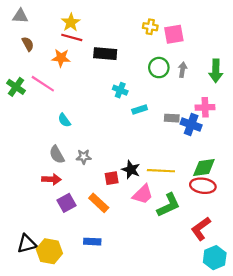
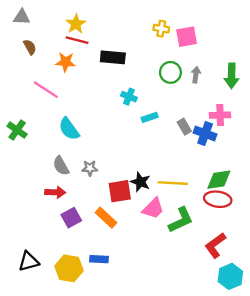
green cross: (16, 87) -> (17, 130), moved
gray rectangle: (172, 118) -> (184, 127), turned 56
cyan semicircle: (64, 120) -> (69, 129), size x1.5
red square: (112, 178) -> (120, 191), size x1.5
yellow hexagon: (49, 251) -> (69, 268), moved

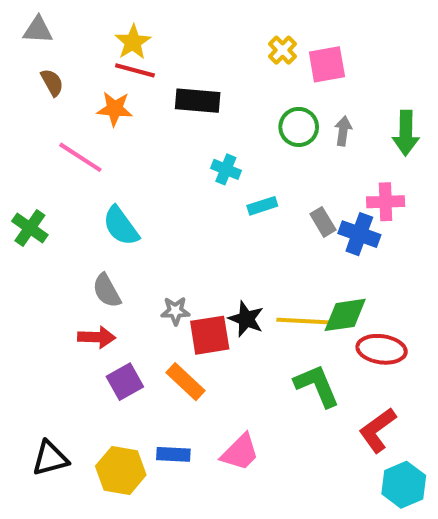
yellow cross: (161, 29) -> (283, 50), turned 35
gray star: (90, 168) -> (175, 311), moved
green diamond: (219, 180) -> (345, 315), moved
pink trapezoid: (153, 208) -> (240, 452), moved
green L-shape: (181, 220) -> (317, 386), turned -88

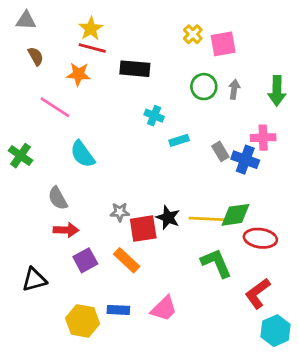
gray semicircle: (107, 291) -> (58, 198), moved
black triangle: (50, 458) -> (34, 280), moved

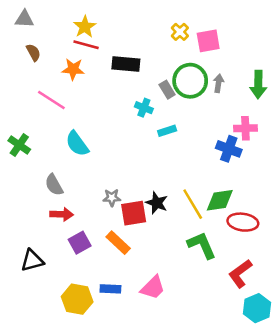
green circle: (204, 87) -> (190, 81), size x1.4
gray rectangle: (220, 151) -> (167, 90), moved
yellow line: (207, 219) -> (193, 204), turned 56

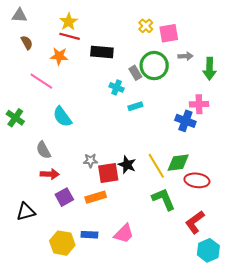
gray arrow: (218, 83) -> (185, 56), moved, turned 80
orange rectangle: (118, 243) -> (96, 197), turned -60

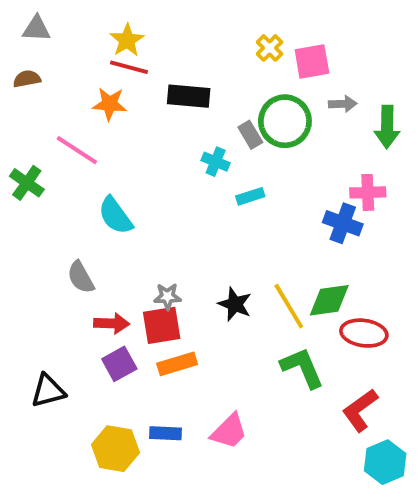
brown semicircle: (27, 43) -> (27, 79), moved, turned -72
green cross: (15, 118) -> (27, 183), moved
red square: (108, 173) -> (162, 325), moved
red arrow: (50, 174) -> (112, 323), moved

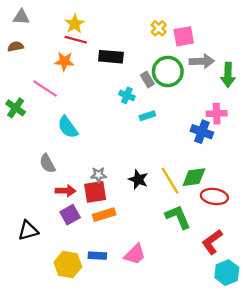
gray arrow: (343, 104) -> (202, 61), size x1.5

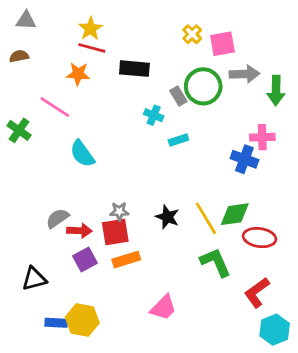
gray semicircle: (47, 164) -> (57, 218), moved, turned 84
blue rectangle: (97, 256) -> (56, 323), moved

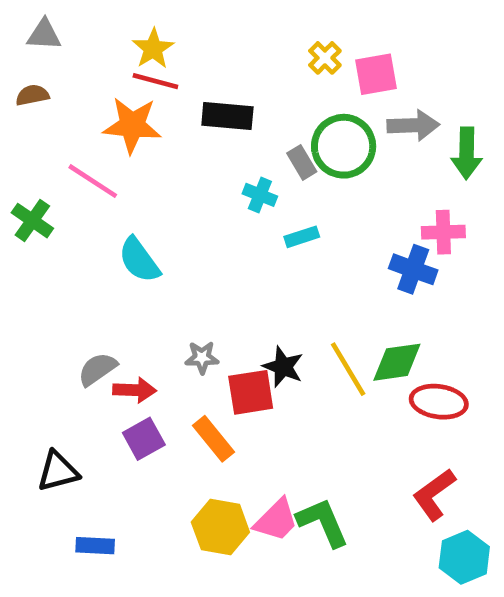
orange star: (78, 74) -> (132, 125), size x1.4
red square: (115, 232) -> (251, 392), moved
orange rectangle: (126, 260) -> (213, 439), turned 68
green L-shape: (216, 262) -> (323, 522), moved
yellow hexagon: (82, 320) -> (220, 527), moved

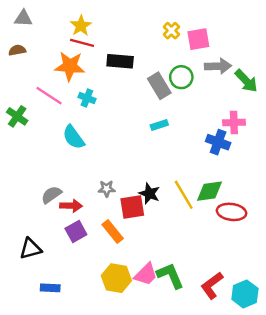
green circle: (344, 146) -> (181, 77), size x0.7
green arrow: (467, 153) -> (246, 81), turned -45
gray rectangle: (302, 162) -> (159, 86), size x1.5
cyan cross: (260, 195) -> (87, 98), moved
red L-shape: (434, 495) -> (212, 285), moved

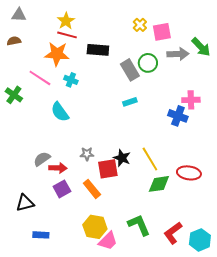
green arrow: (246, 81) -> (201, 47), moved
green diamond: (209, 191) -> (159, 184), moved
pink trapezoid: (146, 274) -> (108, 241), moved

